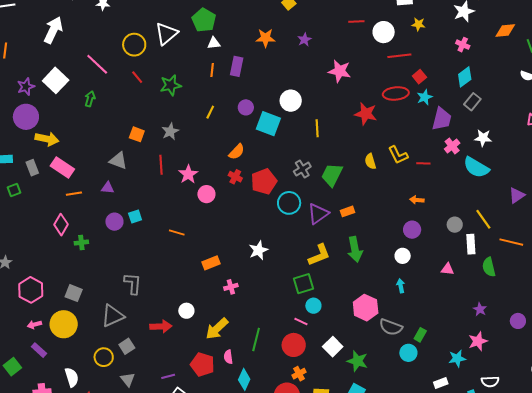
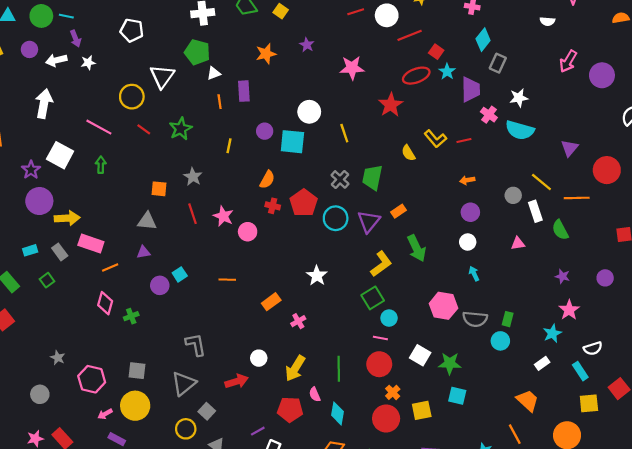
red star: (366, 114) -> (391, 105), turned -30

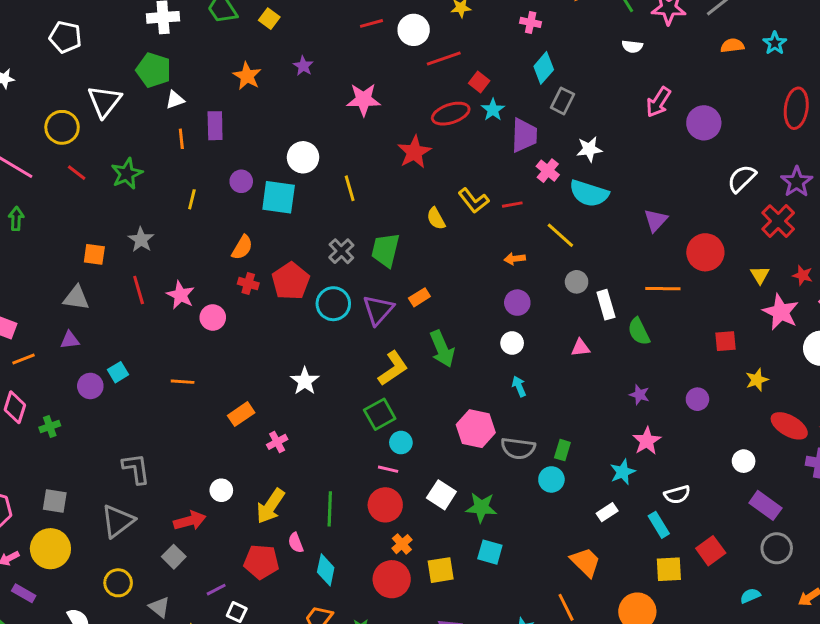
orange star: (266, 54) -> (247, 76), turned -30
yellow line: (541, 182) -> (560, 235), moved
gray square: (207, 411) -> (174, 557), moved

